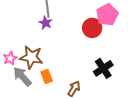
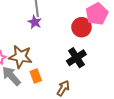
black cross: (103, 68) -> (76, 58), moved

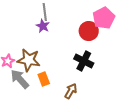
black cross: (76, 58) -> (84, 61), turned -30

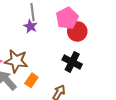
pink pentagon: (104, 18) -> (67, 18), moved
orange rectangle: (44, 79) -> (31, 80), turned 56

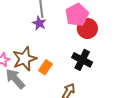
brown star: (16, 61) -> (25, 59), turned -30
orange rectangle: (31, 80) -> (45, 67), moved

